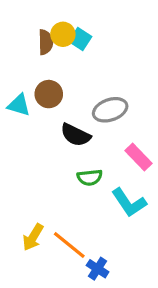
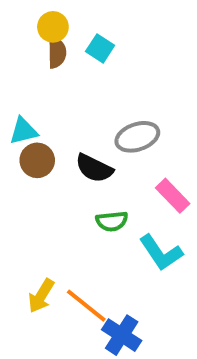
yellow circle: (63, 34) -> (53, 27), moved
brown circle: (49, 94) -> (37, 160), moved
cyan triangle: (19, 105) -> (23, 131), turned -30
blue cross: (98, 269) -> (122, 335), size x1.4

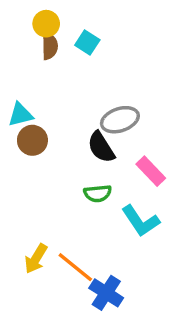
black semicircle: (94, 168) -> (101, 147), moved, turned 32

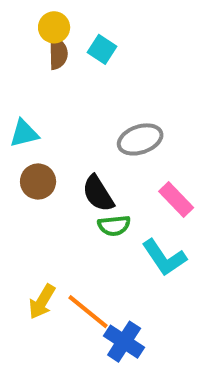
brown circle: (32, 140) -> (38, 181), moved
black semicircle: (101, 147) -> (98, 194), moved

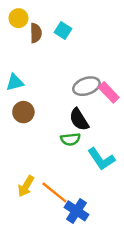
yellow circle: (54, 27) -> (18, 18), moved
black semicircle: (98, 194) -> (79, 119), moved
pink rectangle: (176, 200) -> (109, 92), moved

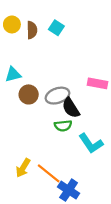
yellow circle: (18, 18) -> (12, 24), moved
gray ellipse: (86, 86) -> (57, 96), moved
pink rectangle: (109, 92) -> (98, 83), turned -36
brown circle: (23, 112) -> (29, 94), moved

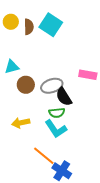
cyan square: (56, 28) -> (51, 25), size x1.6
cyan L-shape: (91, 143) -> (56, 129), moved
yellow arrow: (23, 168) -> (21, 123), moved, turned 48

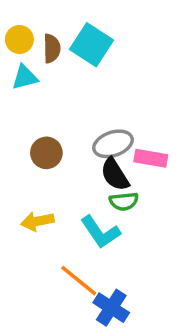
cyan triangle: (12, 67) -> (25, 77), moved
pink rectangle: (88, 75) -> (151, 158), moved
gray ellipse: (52, 86) -> (113, 144), moved
green semicircle: (57, 113) -> (124, 201), moved

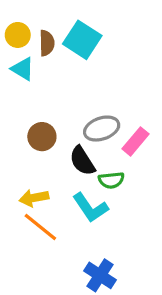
cyan triangle: (25, 77) -> (23, 69), turned 45
pink rectangle: (151, 158) -> (135, 141), turned -60
black semicircle: (115, 174) -> (82, 161), moved
orange line: (79, 281) -> (40, 227), moved

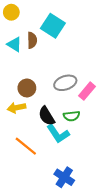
yellow circle: (18, 35) -> (11, 12), moved
brown semicircle: (47, 43) -> (32, 40), moved
black semicircle: (82, 161) -> (47, 116), moved
yellow arrow: (34, 198) -> (16, 108), moved

